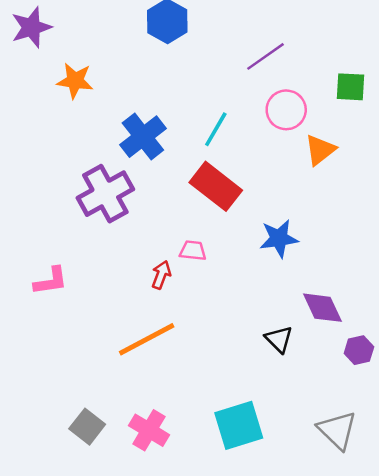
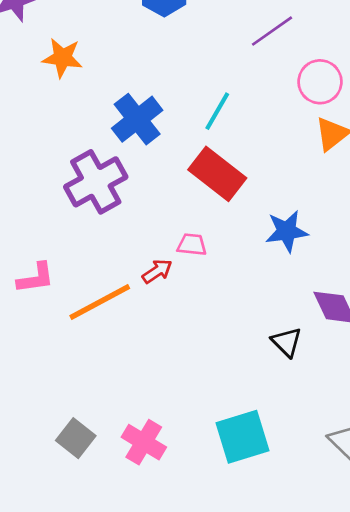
pink circle: (286, 110) -> (320, 82), moved
red arrow: (161, 275) -> (157, 271), turned 36
orange line: (147, 339) -> (100, 302), moved

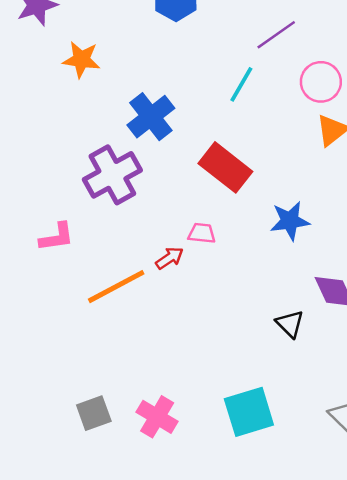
cyan line: (217, 111) -> (241, 84), moved
pink L-shape: (36, 278) -> (57, 237), moved
gray square: (76, 438) -> (94, 413), turned 32

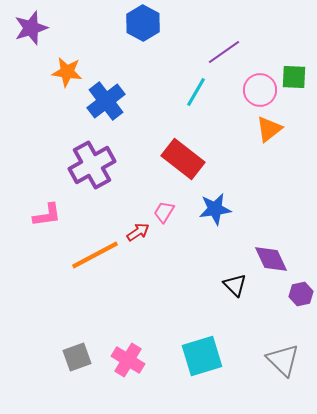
blue cross: (151, 117) -> (106, 101), moved
blue star: (290, 221) -> (215, 209), moved
pink trapezoid: (202, 233) -> (164, 212), turned -65

